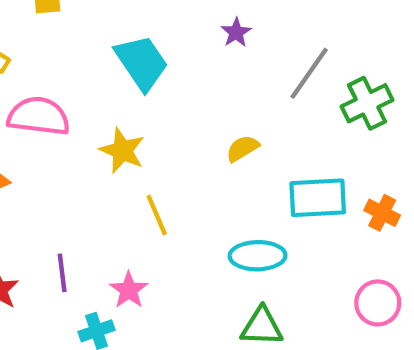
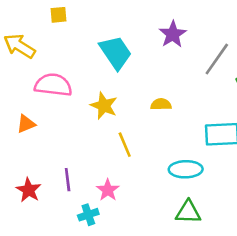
purple star: (236, 32) -> (173, 34), size x1.5
yellow semicircle: (243, 148) -> (161, 104), moved, turned 30

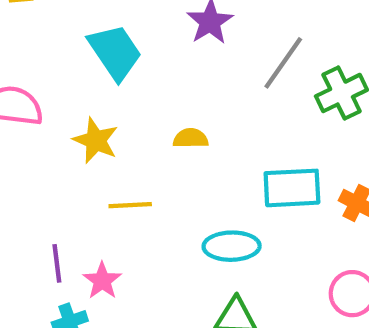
yellow line: (125, 145) -> (130, 205), turned -70
purple line: (68, 180) -> (57, 263), moved

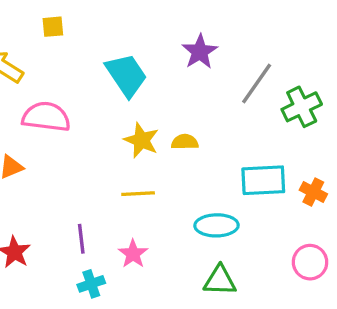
yellow star: (96, 140) -> (141, 140), moved
pink star: (102, 281) -> (133, 254), moved

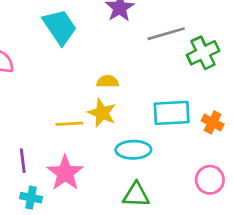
gray line: (257, 83) -> (166, 34), turned 39
yellow star: (141, 140) -> (102, 113), moved
pink star: (133, 254) -> (65, 173), size x1.5
cyan cross: (91, 284) -> (31, 198), turned 30

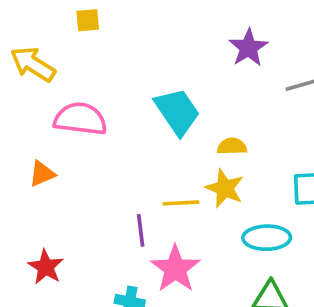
cyan trapezoid: (60, 27) -> (177, 112), moved
purple line: (23, 161) -> (141, 230), moved

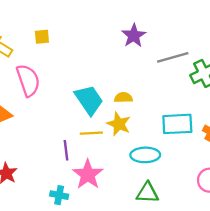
yellow square: (88, 20) -> (42, 37), moved
cyan trapezoid: (177, 112) -> (89, 100), moved
pink semicircle: (80, 119) -> (28, 80), turned 64

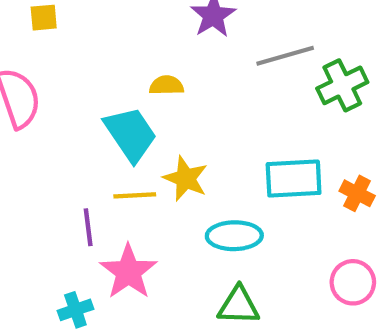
yellow semicircle: (123, 98) -> (167, 85), moved
cyan cross: (59, 195) -> (75, 310), turned -30

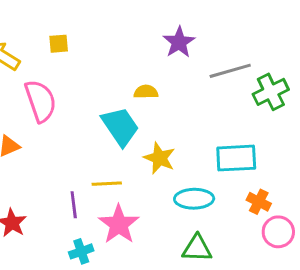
orange cross: (357, 193) -> (259, 202), moved
yellow line: (135, 195) -> (107, 184), moved
purple line: (88, 227) -> (74, 205), moved

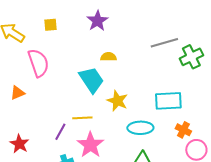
purple star: (179, 42) -> (97, 21), moved
purple line: (74, 205) -> (60, 132), turned 36

